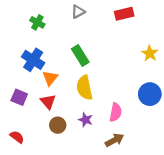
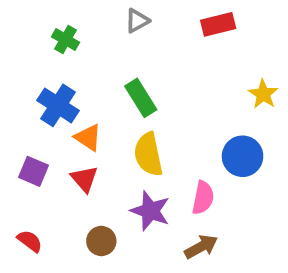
orange triangle: (50, 78) -> (88, 137), turned -35
blue circle: (150, 94) -> (243, 156), moved
purple star: (86, 120) -> (150, 211), size x1.5
brown circle: (58, 125) -> (101, 241), moved

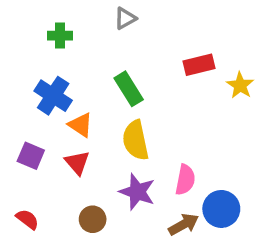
red rectangle: (218, 24) -> (199, 65), moved
green cross: (66, 40) -> (60, 36), turned -30
blue circle: (243, 156) -> (221, 209), moved

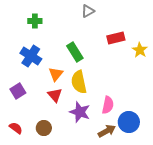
gray triangle: (125, 18) -> (88, 11), moved
orange triangle: (81, 125) -> (56, 74), moved, turned 35
purple square: (31, 156) -> (18, 91), turned 35
red triangle: (77, 163) -> (55, 95), moved
brown circle: (93, 219) -> (44, 128), moved

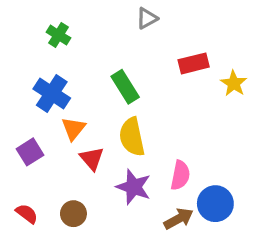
green cross: (35, 21) -> (58, 35), turned 32
orange triangle: (56, 74) -> (73, 129), moved

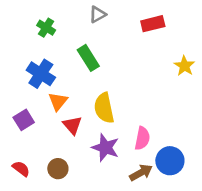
gray triangle: (147, 18) -> (97, 14), moved
red rectangle: (194, 63) -> (153, 24), moved
green rectangle: (125, 87) -> (88, 58), moved

